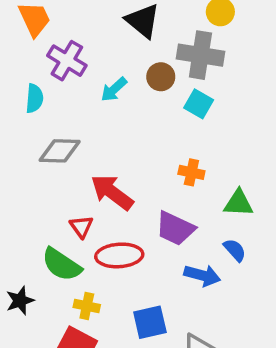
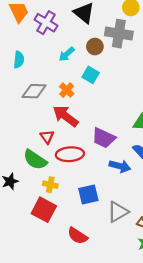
purple cross: (67, 61) -> (46, 23), moved
cyan square: (199, 104) -> (91, 75), moved
orange cross: (191, 172) -> (67, 90), moved, turned 32

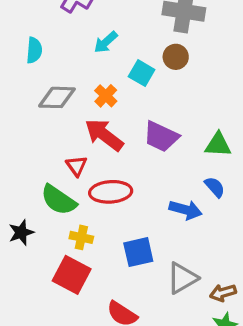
brown circle: (95, 47) -> (176, 57), moved
purple trapezoid: (104, 138) -> (161, 137), moved

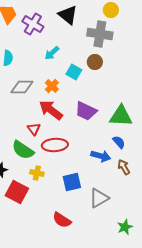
green triangle: (218, 145) -> (121, 116), size x1.4
red square: (72, 275) -> (17, 192), moved
brown arrow: (223, 293) -> (124, 167), moved, turned 77

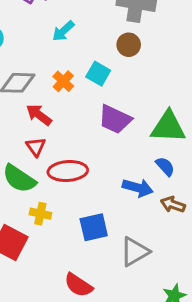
cyan square: (74, 72) -> (98, 74), moved
red arrow: (51, 110) -> (39, 115), moved, size x0.7
brown arrow: (124, 167) -> (173, 204), turned -42

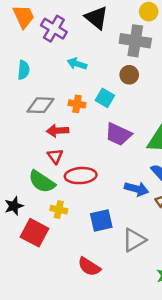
cyan arrow: (63, 31) -> (77, 64), turned 60
orange cross: (63, 81) -> (77, 104), turned -35
red arrow: (39, 115) -> (58, 131), turned -40

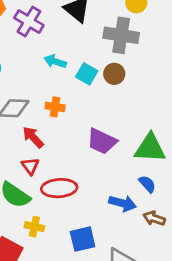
cyan square: (105, 98) -> (87, 74), moved
red arrow: (58, 131) -> (33, 137), turned 50

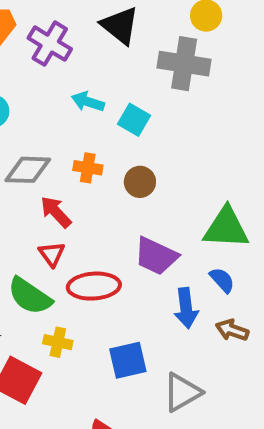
brown circle: (114, 74) -> (140, 182), moved
purple trapezoid: (102, 141) -> (156, 256), moved
blue arrow: (123, 203) -> (186, 308), turned 68

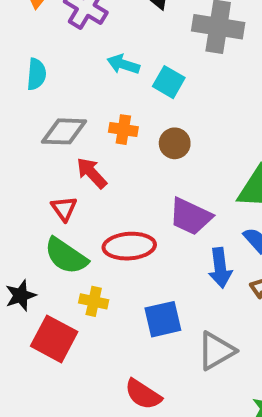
red triangle: (52, 254) -> (64, 209), moved

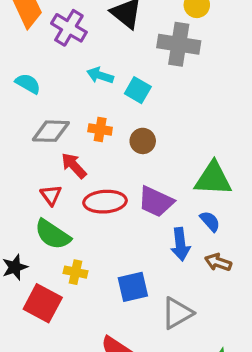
cyan semicircle: (36, 74) -> (28, 84), turned -65
red ellipse: (129, 246) -> (105, 202), moved

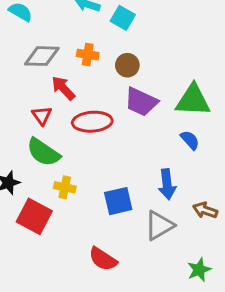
purple trapezoid: (156, 202) -> (141, 102), moved
blue arrow: (180, 244) -> (167, 184), moved
brown arrow: (218, 262) -> (205, 210), moved

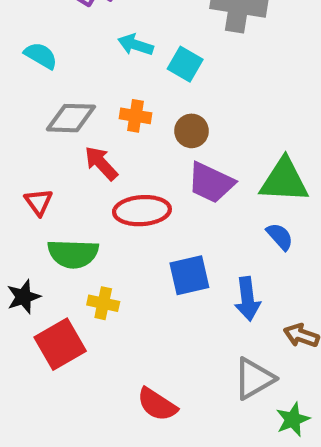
red triangle: (42, 116) -> (39, 202), moved
green semicircle: (43, 152) -> (73, 254), turned -32
blue square: (118, 201) -> (189, 275), moved
red square: (34, 216) -> (60, 344), turned 32
gray triangle: (159, 225) -> (254, 379), moved

